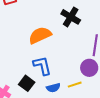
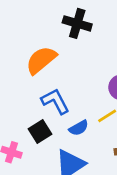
black square: (27, 83) -> (40, 131), turned 35

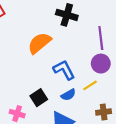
blue L-shape: (55, 101) -> (64, 70), moved

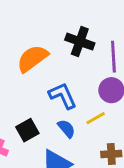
black cross: (67, 15) -> (80, 42), moved
blue semicircle: (68, 95) -> (66, 129), turned -104

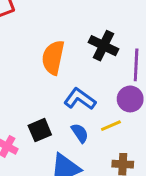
orange semicircle: (32, 58) -> (53, 57), turned -48
blue L-shape: (63, 96) -> (80, 99), turned -36

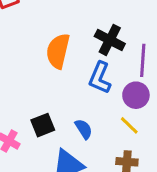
blue L-shape: (80, 99) -> (100, 78), moved, turned -104
yellow line: (111, 126) -> (129, 125), moved, turned 66

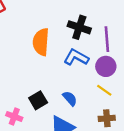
blue L-shape: (100, 78) -> (76, 57), turned 105

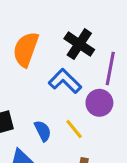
yellow line: (104, 90) -> (74, 129), moved

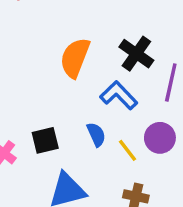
purple circle: (99, 103) -> (160, 138), moved
blue semicircle: (43, 131) -> (96, 134), moved

